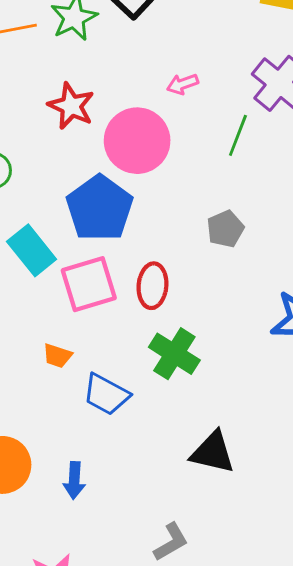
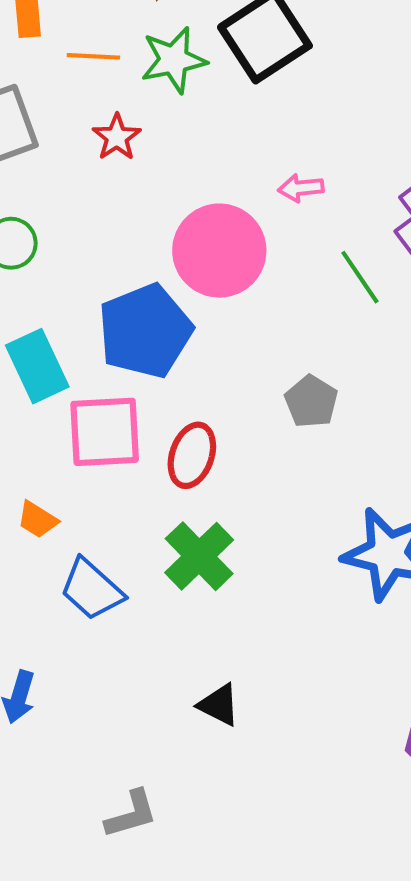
red star: (71, 106) -> (117, 137), moved, size x0.7
green line: (238, 135) -> (360, 277), turned -69
gray pentagon: (225, 229) -> (311, 401), turned -30
black triangle: (213, 452) -> (219, 705), size x0.7

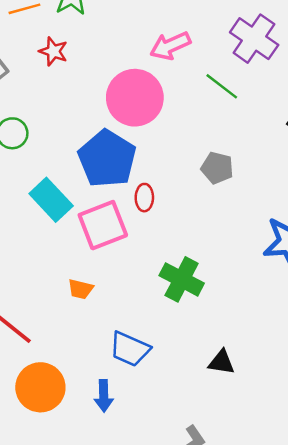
pink arrow: (301, 188) -> (170, 46), size x1.5
red ellipse: (192, 455) -> (144, 198), moved, size x0.7
blue trapezoid: (92, 589) -> (130, 349), moved

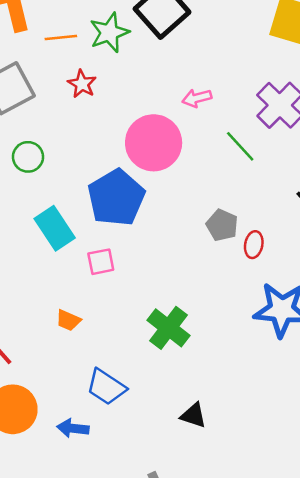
pink arrow: (170, 46) -> (197, 98), size x0.7
red ellipse: (144, 198) -> (254, 245), moved
pink square: (103, 225) -> (101, 262), size x0.6
blue arrow: (104, 396) -> (73, 428), turned 88

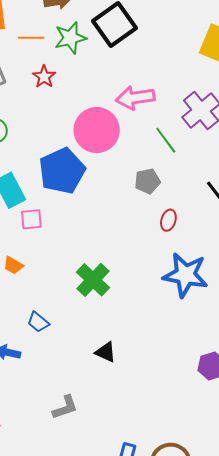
pink arrow: (197, 98) -> (135, 98), size x1.6
gray pentagon: (222, 225) -> (147, 181), moved, turned 30
pink square: (101, 262) -> (31, 219), moved
blue trapezoid: (106, 387) -> (38, 322), size x0.7

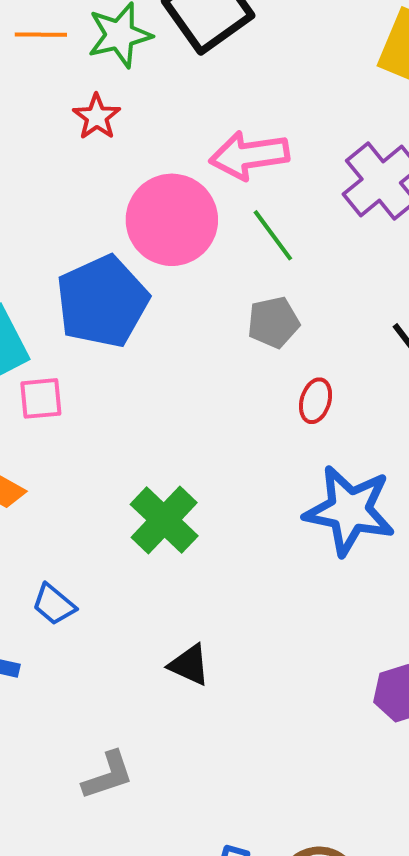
red star: (44, 77) -> (97, 117), moved
green line: (166, 140) -> (273, 235), moved

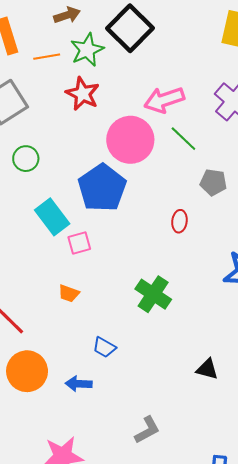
red star: (97, 117) -> (83, 94), size x1.4
gray pentagon: (273, 322) -> (213, 182), moved, turned 30
red ellipse: (316, 401) -> (179, 221), moved
black triangle: (189, 665) -> (207, 369), moved

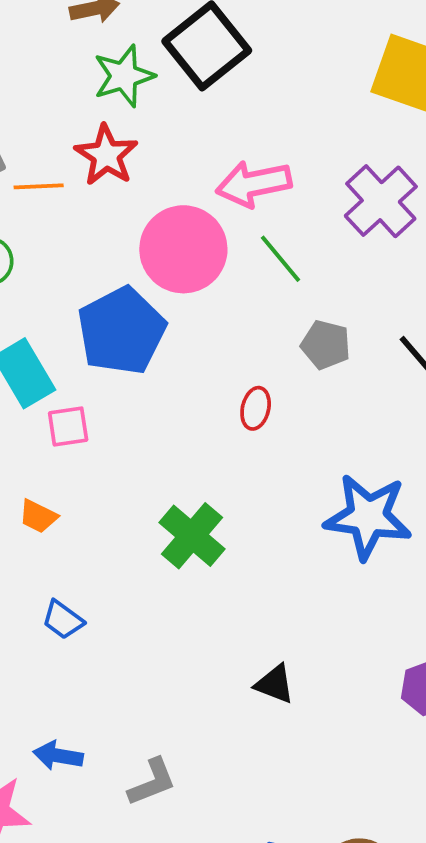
orange line: (47, 57) -> (39, 186), moved
blue trapezoid: (104, 347) -> (63, 620), moved
blue arrow: (79, 384) -> (58, 756), moved

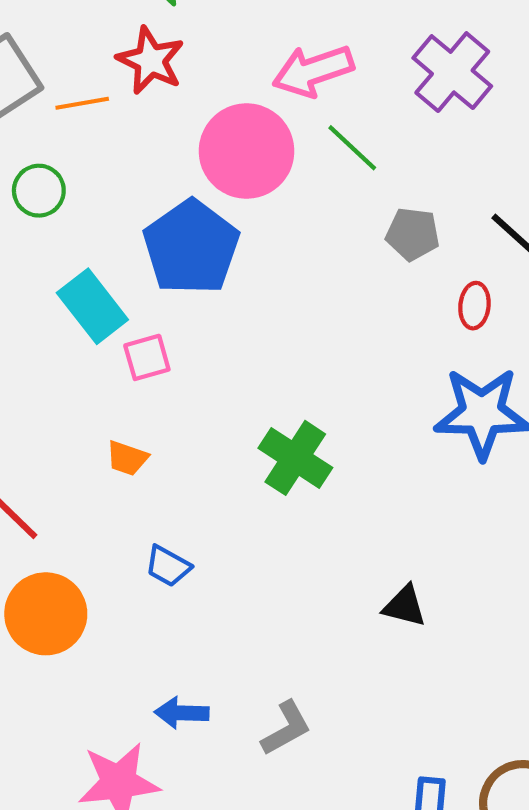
red ellipse: (256, 408) -> (474, 306), moved

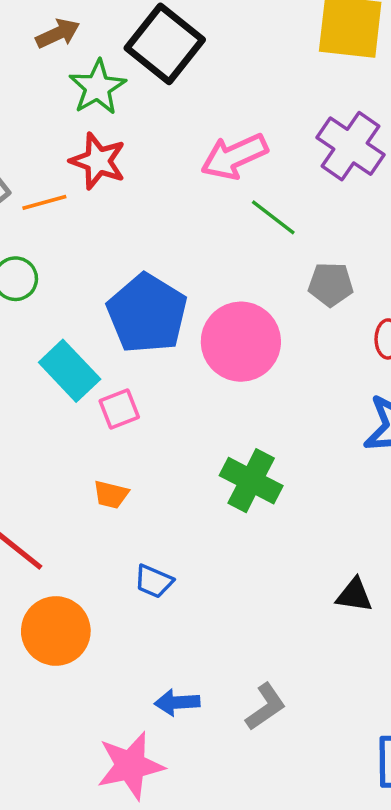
pink circle: (247, 151) -> (241, 342), moved

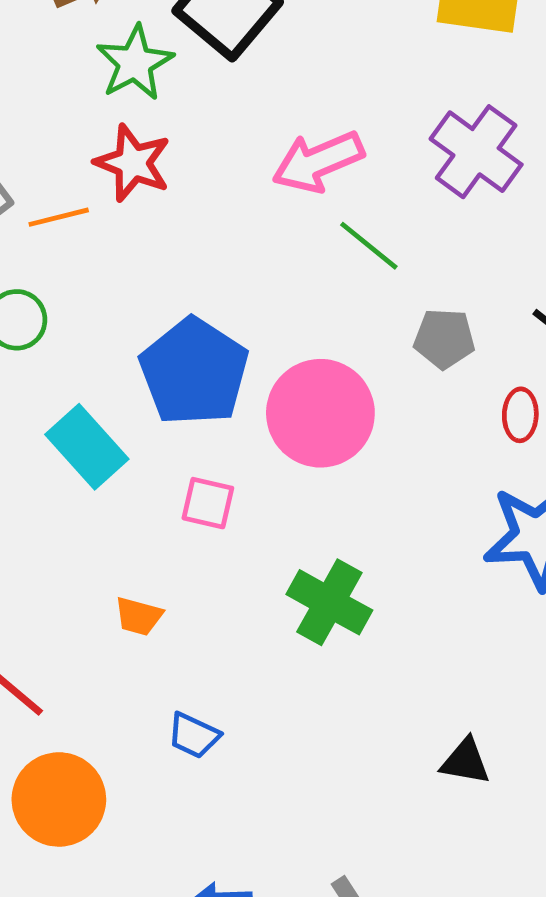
pink square: (119, 409) -> (208, 503), moved, turned 33

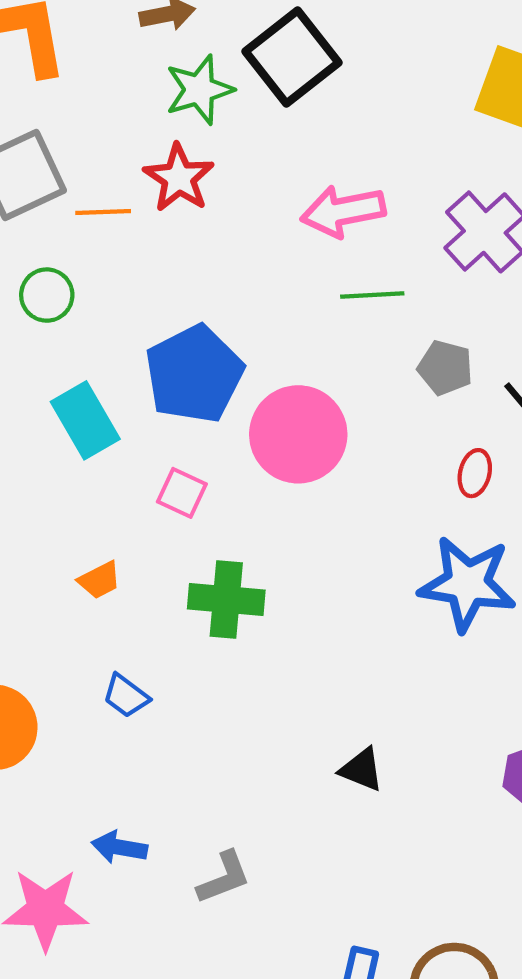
green line: (369, 246) -> (372, 295), turned -54
gray pentagon: (444, 339) -> (445, 368), moved
green cross: (329, 602) -> (226, 599), moved, turned -36
orange trapezoid: (139, 616) -> (99, 580), turned -54

